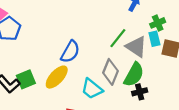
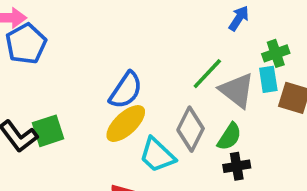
green semicircle: (134, 75) -> (229, 137), size x0.7
yellow ellipse: (57, 77) -> (126, 124), moved

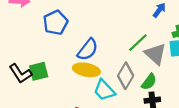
blue pentagon: (26, 44) -> (55, 23), moved
yellow ellipse: (126, 124) -> (86, 70), turned 50

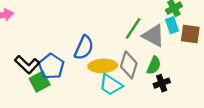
blue pentagon: (55, 23) -> (51, 66), moved
yellow ellipse: (86, 70) -> (103, 66), moved
black L-shape: (20, 73) -> (27, 65), moved

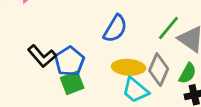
blue semicircle: (84, 48) -> (115, 29), moved
green square: (40, 82) -> (72, 83), moved

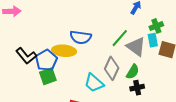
blue semicircle: (115, 29) -> (81, 37), turned 65
yellow ellipse: (128, 67) -> (64, 51), moved

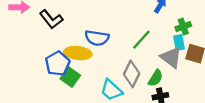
gray triangle: (136, 47) -> (171, 57), moved
black L-shape: (26, 56) -> (51, 19), moved
green square: (48, 76) -> (70, 77), moved, turned -36

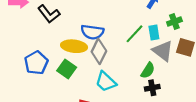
cyan rectangle: (179, 43) -> (154, 33), moved
blue pentagon: (58, 64) -> (36, 63), moved
gray diamond: (132, 74) -> (99, 51), moved

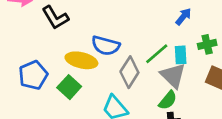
gray diamond: (99, 51) -> (129, 72), moved
gray triangle: (163, 51) -> (173, 75), moved

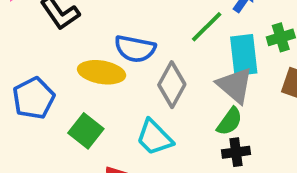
green line: (157, 54) -> (207, 27), moved
cyan rectangle: (181, 55) -> (244, 55), size x1.5
green square: (69, 87) -> (86, 131), moved

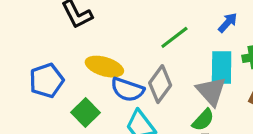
green line: (207, 27) -> (174, 37), moved
blue semicircle: (135, 49) -> (127, 90), moved

